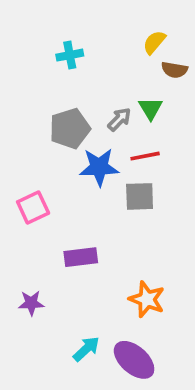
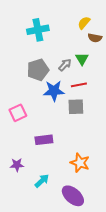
cyan cross: (70, 55) -> (38, 30), size x1.5
cyan arrow: (86, 349) -> (42, 181), moved

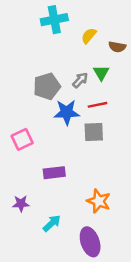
yellow semicircle: (84, 23) -> (89, 36), moved
cyan cross: (38, 30) -> (54, 20), moved
purple ellipse: (73, 196) -> (90, 242), turned 30

